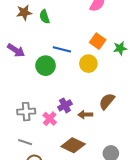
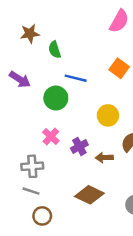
green semicircle: (45, 17) -> (55, 50), moved
yellow circle: (88, 64) -> (108, 115), moved
gray cross: (26, 112) -> (32, 166), moved
pink cross: (50, 119) -> (51, 137), moved

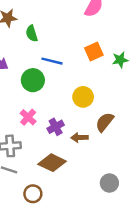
orange square: (119, 68) -> (94, 51), turned 30
brown diamond: (89, 195) -> (52, 163), moved
brown circle: (42, 216) -> (33, 194), moved

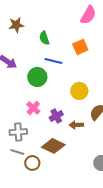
green semicircle: (32, 34) -> (44, 38), moved
orange square: (94, 51) -> (80, 47), moved
brown circle: (33, 194) -> (32, 163), moved

